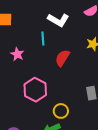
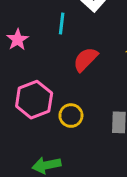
yellow circle: (61, 111) -> (71, 116), moved

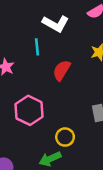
yellow circle: (71, 116) -> (65, 137), moved

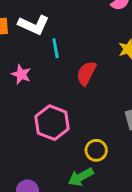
white L-shape: (56, 24) -> (34, 25), moved

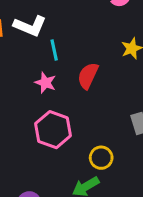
pink star: (21, 74) -> (45, 83), moved

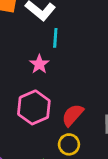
red semicircle: (88, 76) -> (73, 115), moved

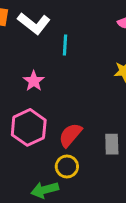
cyan line: (55, 38) -> (65, 45), moved

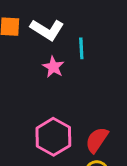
pink star: (34, 81) -> (53, 67), moved

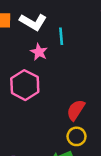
pink hexagon: (53, 137) -> (25, 85), moved

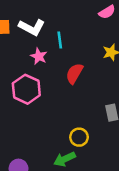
red semicircle: (76, 110) -> (74, 73), moved

